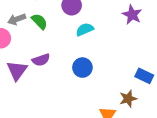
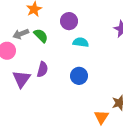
cyan semicircle: (85, 29) -> (81, 42), turned 32
purple semicircle: (41, 60) -> (42, 69), turned -56

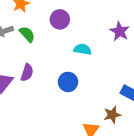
cyan semicircle: (81, 42) -> (83, 49), moved

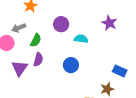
purple circle: (60, 19) -> (61, 24), moved
green semicircle: (27, 34) -> (36, 40), moved, turned 72

